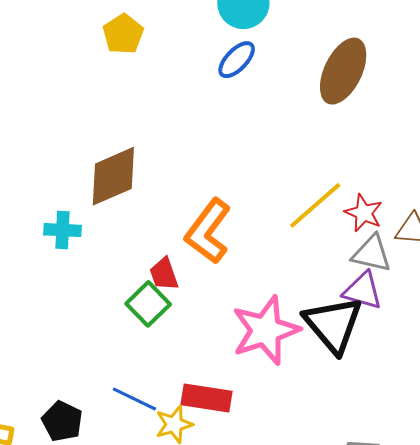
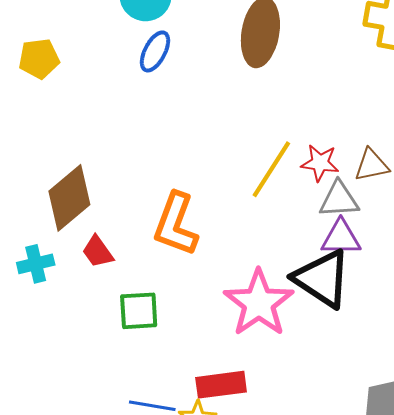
yellow pentagon: (123, 34) -> (39, 59), turned -30
red trapezoid: (164, 274) -> (98, 252), moved
green square: (148, 304) -> (139, 311), turned -33

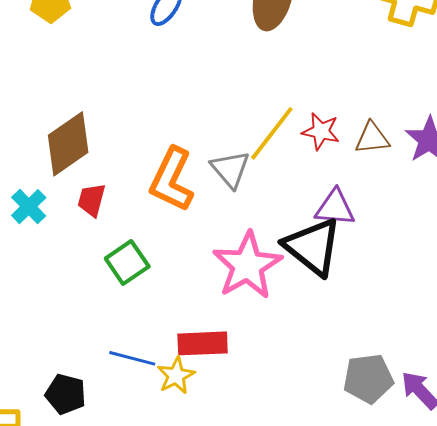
gray triangle: (339, 200) -> (230, 169), moved, turned 48
red trapezoid: (98, 252) -> (91, 200), turned 45
cyan cross: (36, 264) -> (29, 207), turned -36
green square: (139, 311) -> (127, 262), turned -36

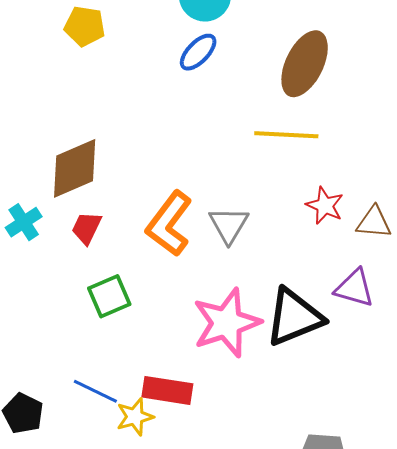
yellow line: (272, 133) -> (286, 135), moved, turned 44
purple triangle: (335, 208) -> (354, 288), moved
black triangle: (313, 247) -> (294, 317), turned 48

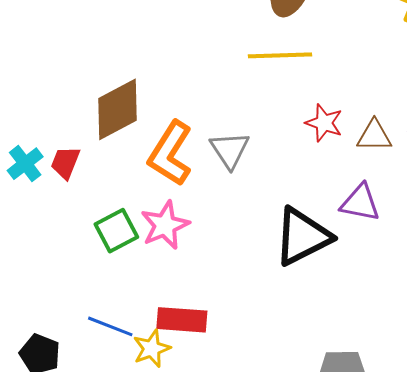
brown diamond: (75, 168) -> (117, 109), moved
red trapezoid: (87, 228) -> (65, 163), moved
pink star: (227, 323) -> (165, 225), moved, size x0.7

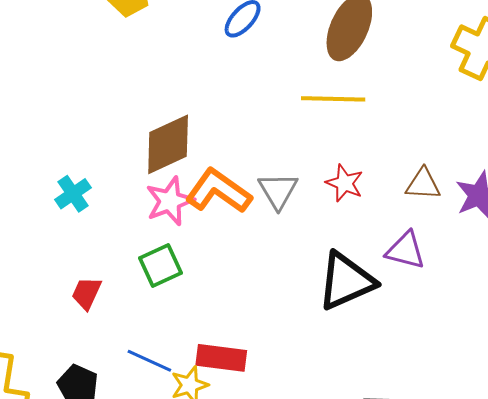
red star: (324, 123) -> (345, 183), moved
orange L-shape: (170, 153) -> (218, 191), turned 90
red trapezoid: (65, 163) -> (86, 293), moved
pink star: (165, 225) -> (170, 201), moved

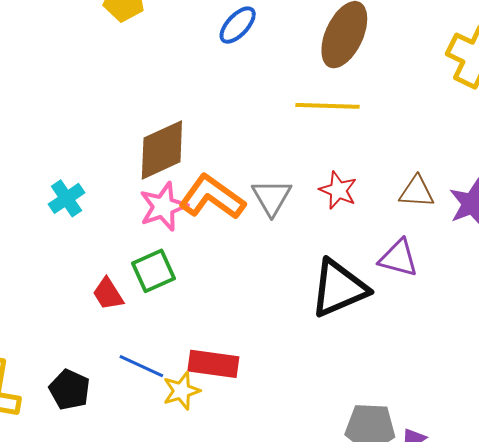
red trapezoid: (86, 293) -> (108, 294), moved, turned -57

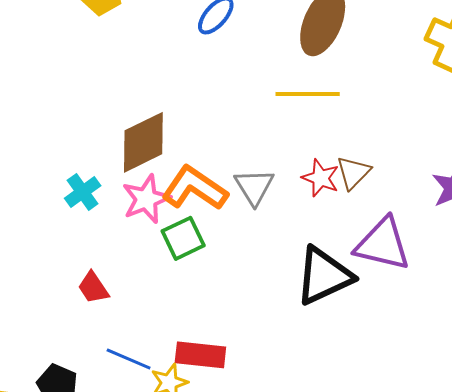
brown triangle: (417, 192) -> (353, 173), moved, turned -48
cyan cross: (67, 198) -> (83, 192), moved
purple triangle: (398, 258) -> (383, 244), size x1.4
green square: (153, 271) -> (183, 238), moved

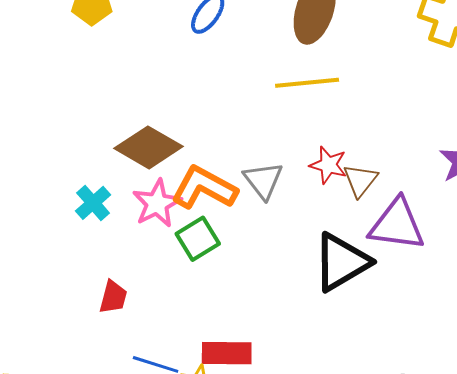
brown diamond: (143, 142) -> (148, 147), turned 62
brown triangle: (353, 173) -> (360, 180), moved
red trapezoid: (93, 288) -> (113, 297), turned -126

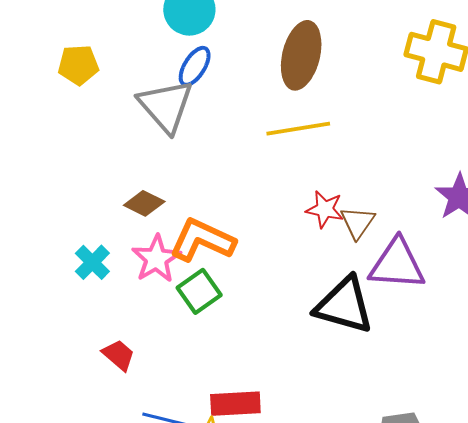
brown diamond: (148, 147) -> (144, 203), size x0.6
gray triangle: (263, 180) -> (166, 106), moved, size x1.4
black triangle: (341, 262) -> (344, 305), turned 50
red trapezoid: (113, 297) -> (119, 355), turned -60

